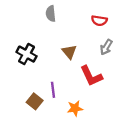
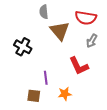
red semicircle: (99, 21) -> (86, 18), size x1.5
brown triangle: (69, 52) -> (60, 31), moved, size x1.5
brown square: (35, 101) -> (34, 96), moved, turned -32

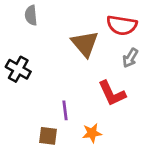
gray semicircle: (44, 12) -> (31, 15), moved
black cross: (23, 47) -> (18, 69), moved

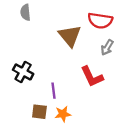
black cross: (18, 69) -> (23, 72), moved
orange star: (92, 133) -> (63, 114), moved

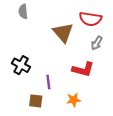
red L-shape: (92, 77) -> (83, 69), turned -50
orange star: (63, 114) -> (74, 100), moved

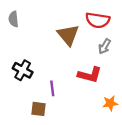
gray semicircle: (23, 12) -> (14, 19), moved
orange star: (74, 100) -> (110, 103), moved

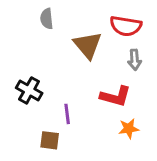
gray semicircle: (14, 19) -> (47, 19), moved
gray arrow: (105, 46) -> (135, 60), turned -35
orange star: (110, 103) -> (129, 129), moved

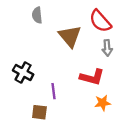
red semicircle: (126, 26) -> (100, 21), turned 40

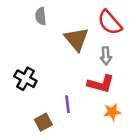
gray arrow: (107, 48) -> (106, 56), moved
purple line: (53, 91) -> (68, 104), moved
brown square: (39, 112) -> (43, 122), turned -35

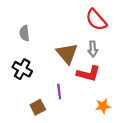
gray semicircle: (41, 16) -> (24, 33), moved
brown triangle: (76, 39) -> (67, 53), moved
orange star: (112, 112) -> (103, 106), moved

